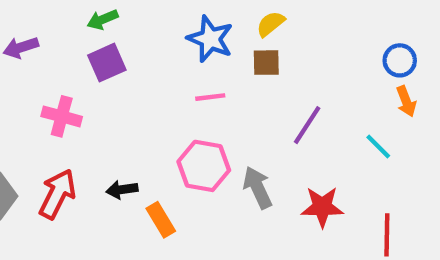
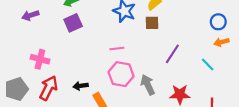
pink line: (210, 97) -> (117, 48), moved
orange arrow: (406, 101) -> (221, 42), turned 96
pink cross: (62, 116) -> (40, 59), moved

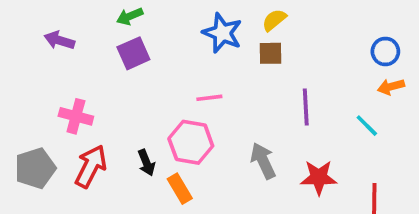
purple arrow: (30, 15) -> (59, 40), turned 35
purple line: (172, 54) -> (306, 107), turned -36
pink hexagon: (121, 74) -> (191, 142), moved
black arrow: (81, 86) -> (146, 163), turned -104

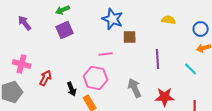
yellow semicircle: (274, 20) -> (169, 20), moved, turned 48
purple arrow: (59, 40) -> (25, 23), turned 35
brown square: (271, 53) -> (130, 37), moved
pink cross: (76, 116) -> (22, 64), moved
red arrow: (91, 166) -> (46, 78), moved, size x0.7

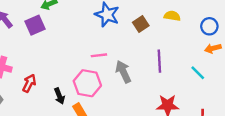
purple square: (65, 30) -> (35, 25), moved
brown square: (130, 37) -> (141, 24), moved, turned -32
gray arrow: (135, 88) -> (123, 72), moved

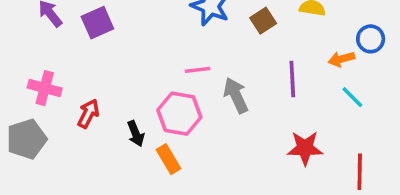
blue circle: (209, 26) -> (371, 39), moved
orange arrow: (213, 48) -> (341, 59), moved

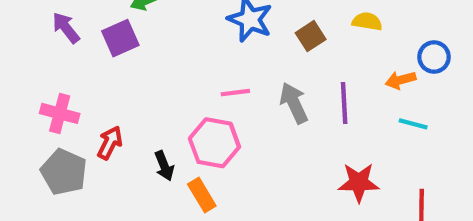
gray arrow: (236, 95) -> (294, 103), moved
cyan line: (352, 97) -> (413, 124), turned -30
gray pentagon: (26, 139) -> (64, 172), moved, turned -30

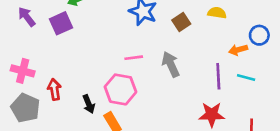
purple line: (344, 103) -> (218, 76), moved
red arrow: (110, 143) -> (54, 89), turned -36

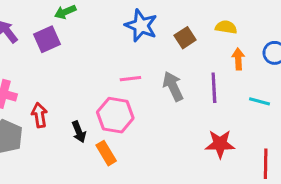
orange arrow: (238, 50) -> (238, 59), moved, turned 102
purple line: (218, 76) -> (214, 88), moved

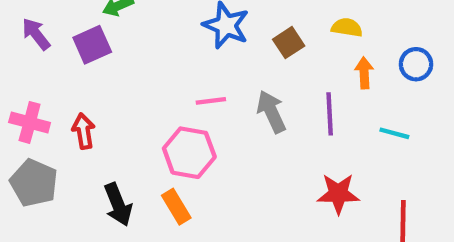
red arrow: (39, 115) -> (84, 131), moved
black arrow: (79, 132) -> (118, 204), moved, size x1.4

